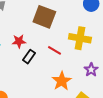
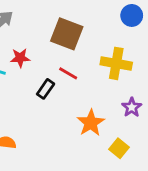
red star: (19, 41) -> (20, 58), moved
red line: (55, 50) -> (68, 73), moved

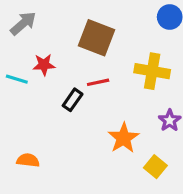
red line: (68, 73) -> (98, 82), turned -42

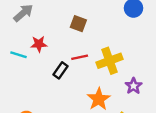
brown square: (96, 38) -> (78, 24), size x0.6
yellow cross: (152, 71) -> (110, 61), moved, turned -30

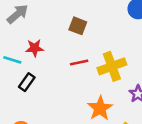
black rectangle: (60, 70) -> (27, 82), moved

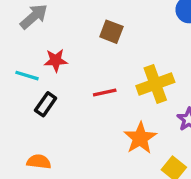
red line: (79, 62) -> (105, 92), moved

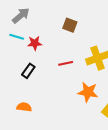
cyan line: (27, 76) -> (17, 37), moved
orange star: (140, 138) -> (88, 92), turned -30

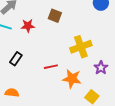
red star: (35, 43) -> (28, 26), moved
red line: (66, 63) -> (51, 67), moved

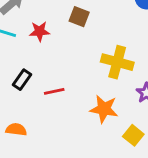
yellow cross: (81, 47) -> (117, 62), turned 35
red line: (51, 67) -> (54, 91), moved

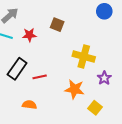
black rectangle: (22, 80) -> (17, 69), size x1.5
orange semicircle: (16, 129) -> (29, 105), moved

